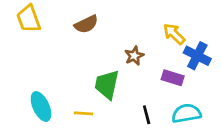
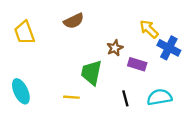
yellow trapezoid: (29, 19) -> (24, 33), moved
purple rectangle: (173, 78) -> (137, 64), moved
cyan ellipse: (41, 107) -> (21, 91), moved

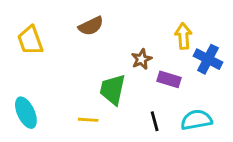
yellow arrow: (149, 29) -> (183, 36), turned 42

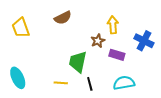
yellow arrow: (183, 36) -> (113, 25), moved
cyan semicircle: (196, 120) -> (124, 83), moved
black line: (155, 121) -> (90, 84), moved

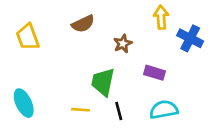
yellow arrow: (113, 25) -> (161, 17), moved
brown star: (98, 41) -> (123, 44), moved
blue cross: (144, 41) -> (190, 38), moved

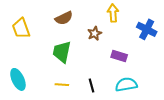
yellow arrow: (161, 17) -> (113, 13), moved
green trapezoid: (103, 82) -> (62, 52), moved

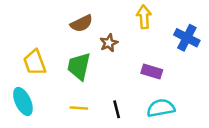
yellow trapezoid: (21, 28) -> (35, 62), moved
brown star: (95, 33) -> (109, 43), moved

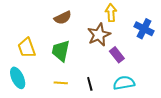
brown star: (109, 43) -> (99, 35), moved, size x1.6
purple rectangle: (152, 72) -> (117, 55), turned 35

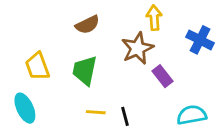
yellow line: (61, 83) -> (96, 112), moved
cyan semicircle: (124, 83) -> (192, 115), moved

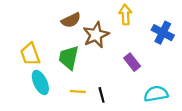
brown star: (137, 48) -> (96, 35), moved
cyan ellipse: (25, 108) -> (40, 82), moved

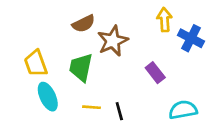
yellow arrow: (125, 14) -> (164, 20), moved

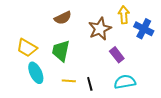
brown star: (113, 41) -> (100, 29), moved
yellow trapezoid: (36, 63) -> (27, 48), turned -40
cyan semicircle: (183, 110) -> (125, 82), moved

